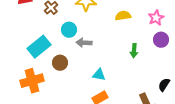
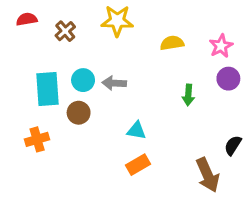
cyan circle: (69, 30) -> (83, 80), moved
cyan rectangle: (39, 47) -> (47, 89), turned -55
orange cross: (32, 81) -> (37, 139), size x0.7

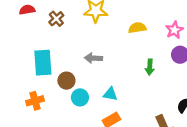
cyan circle: (83, 80) -> (80, 97), moved

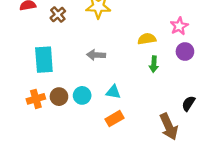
yellow semicircle: (137, 28) -> (147, 39), moved
brown circle: (66, 81) -> (59, 97), moved

